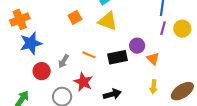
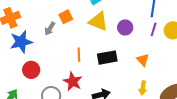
purple circle: (137, 46) -> (125, 27), moved
orange line: (89, 55) -> (79, 55), turned 64
gray arrow: (64, 61) -> (50, 29), moved

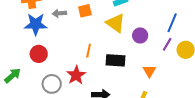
gray arrow: (50, 29) -> (59, 13), moved, turned 40

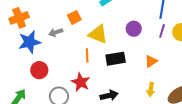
gray arrow: (59, 13) -> (56, 32), moved
yellow triangle: (116, 23) -> (98, 34), moved
orange triangle: (149, 71) -> (151, 61), turned 40

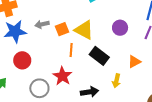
orange square: (74, 17) -> (62, 29), moved
black rectangle: (116, 59) -> (99, 56), turned 42
yellow arrow: (151, 89) -> (116, 81), moved

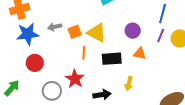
black rectangle: (99, 56) -> (112, 59), turned -42
orange triangle: (134, 62) -> (140, 54), moved, turned 40

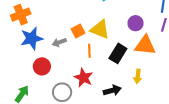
gray arrow: (55, 27) -> (59, 42), moved
orange triangle: (140, 54) -> (145, 45), size x1.6
black rectangle: (112, 59) -> (118, 53), turned -48

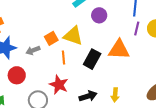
purple circle: (135, 23) -> (99, 15), moved
yellow arrow: (138, 76) -> (115, 95), moved

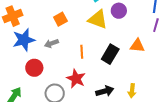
yellow triangle: (73, 36) -> (98, 19), moved
orange square: (51, 38) -> (60, 19), moved
orange triangle: (119, 50) -> (137, 46), size x0.7

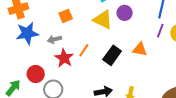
orange line: (82, 52) -> (84, 50), turned 32
red circle: (34, 68) -> (36, 74), moved
red star: (76, 79) -> (64, 58), moved

